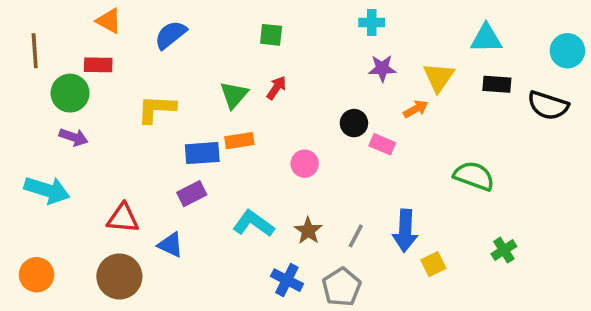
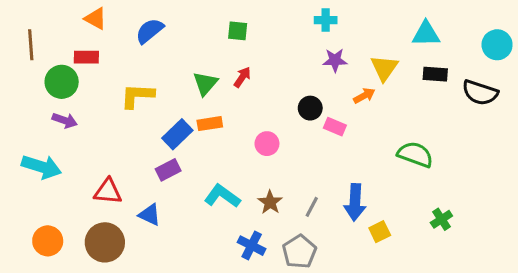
blue rectangle: (202, 153) -> (177, 134), turned -40
orange circle: (37, 275) -> (48, 241), moved

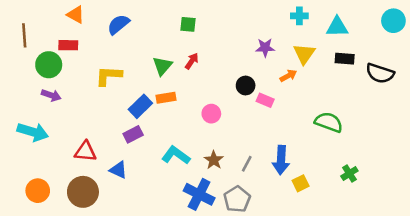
cyan cross: (326, 20) -> (299, 16), moved
cyan circle: (497, 45) -> (393, 21), moved
blue cross: (252, 246) -> (199, 194), size x1.4

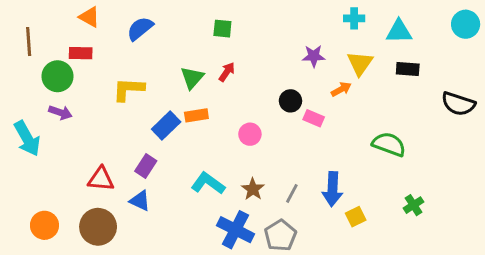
black semicircle: (380, 73) -> (458, 104), moved
cyan arrow: (33, 132) -> (27, 138), moved, turned 44
purple rectangle: (133, 134) -> (146, 166), moved, turned -30

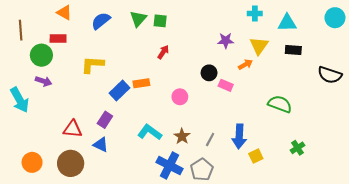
green triangle: (192, 78) -> (138, 19), moved

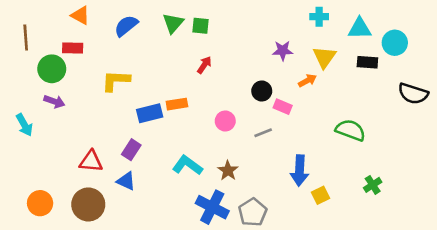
cyan circle: (335, 18) -> (395, 43), moved
blue rectangle: (119, 91) -> (150, 113), turned 30
cyan arrow: (20, 100) -> (24, 125), size x0.7
gray line: (210, 139) -> (263, 133), moved, turned 40

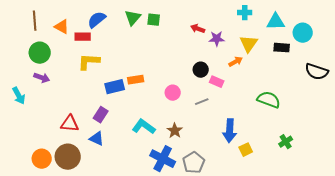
orange triangle: (80, 15) -> (62, 27), moved
brown line: (26, 38) -> (35, 21), moved
red rectangle: (73, 48) -> (83, 37), moved
red arrow: (204, 65) -> (198, 29), moved, turned -104
orange circle: (40, 203) -> (42, 159), moved

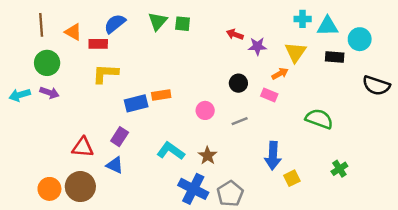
cyan cross: (245, 13) -> (303, 19), moved
pink rectangle: (217, 82) -> (269, 95), moved
cyan arrow: (19, 96) -> (20, 95), moved, turned 102

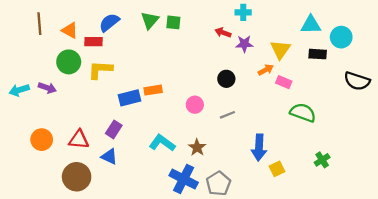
cyan cross: (303, 19) -> (243, 12), moved
green circle: (47, 63) -> (69, 62), moved
pink rectangle: (269, 95) -> (284, 82), moved
orange circle: (49, 189) -> (42, 140), moved

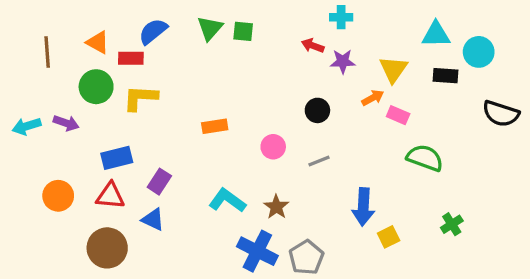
brown line: (39, 24) -> (47, 52), moved
blue rectangle: (129, 98) -> (117, 158), moved

